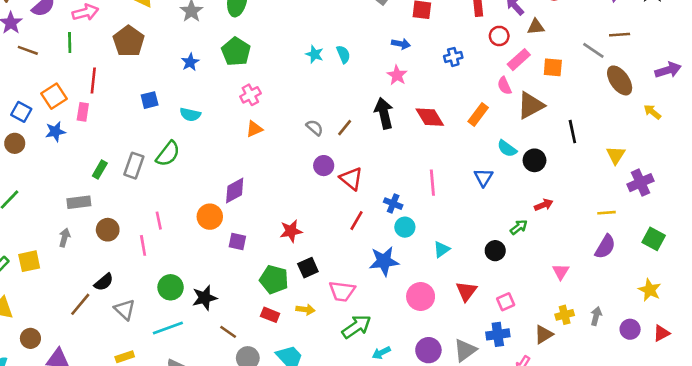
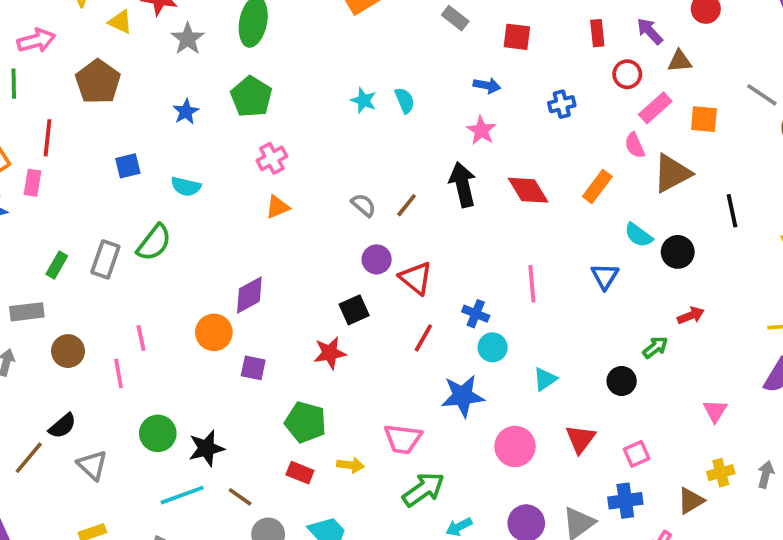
black square: (308, 268) -> (354, 310), moved
cyan line: (168, 328) -> (182, 495), moved

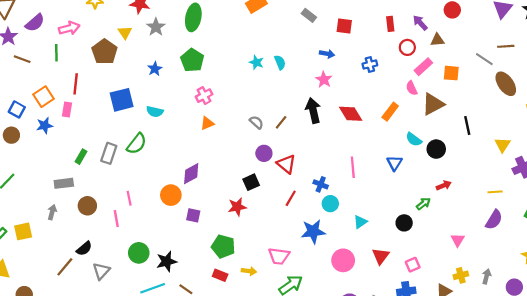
yellow triangle: (120, 22) -> (125, 32), moved, turned 32
blue square: (128, 166) -> (122, 100), size x1.6
gray triangle: (92, 465) -> (101, 271), turned 30

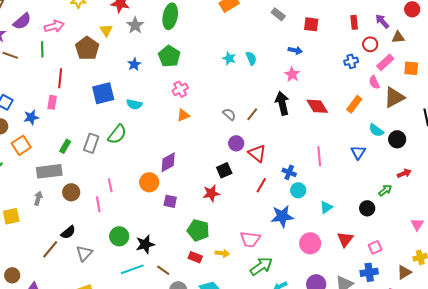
blue cross: (370, 65) -> (351, 61), moved
orange square: (43, 97) -> (21, 145), moved
gray rectangle: (64, 183) -> (49, 171), size x1.4

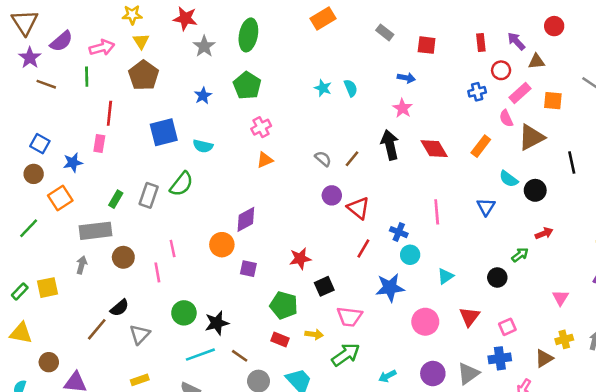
yellow triangle: (106, 30) -> (141, 41), moved
black square: (224, 170) -> (324, 286), moved
green arrow: (261, 266) -> (346, 355), moved

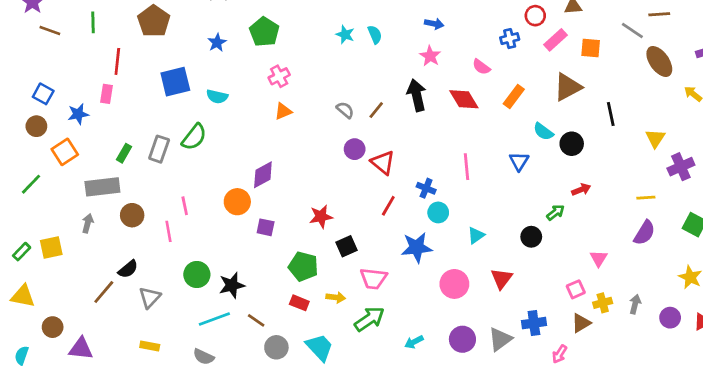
pink semicircle: (506, 118) -> (481, 67), moved, turned -30
pink square: (507, 327) -> (576, 289), moved
yellow rectangle: (140, 380) -> (150, 346), turned 30

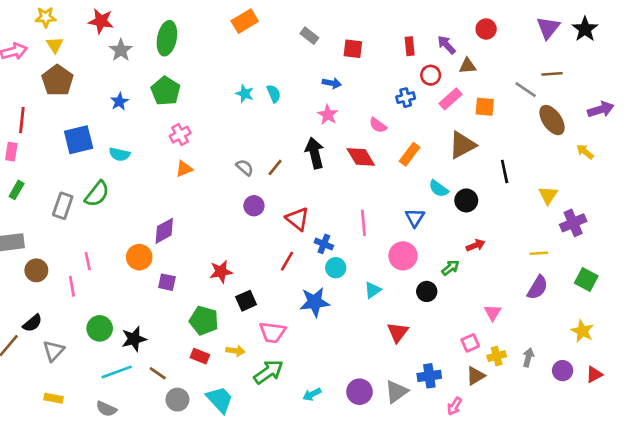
green rectangle: (124, 153) -> (17, 190), moved
red triangle: (383, 163) -> (297, 219), moved
pink circle: (454, 284) -> (403, 256), moved

